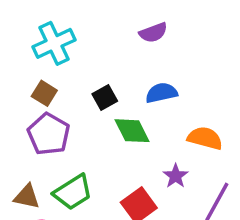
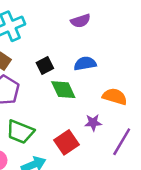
purple star: (176, 176) -> (93, 123), turned 30
green trapezoid: (73, 192) -> (20, 132), turned 52

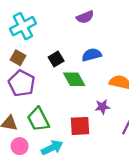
green trapezoid: (20, 132) -> (38, 119), turned 45
red square: (66, 142) -> (80, 126), turned 35

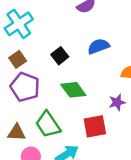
brown square: (18, 58) -> (18, 59), turned 32
green diamond: (74, 79) -> (73, 90), moved

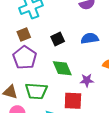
purple star: (117, 102) -> (87, 80), moved
green trapezoid: (48, 125) -> (36, 91), turned -65

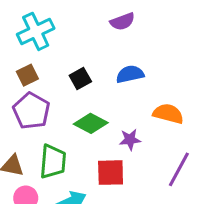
green diamond: (62, 68) -> (91, 123), turned -35
green trapezoid: (36, 91) -> (53, 162), turned -85

